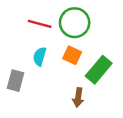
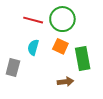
green rectangle: (99, 70) -> (83, 58), turned -50
brown arrow: (78, 97) -> (65, 82), turned -105

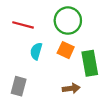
red line: (33, 20) -> (23, 25), moved
gray rectangle: (13, 68) -> (19, 86), moved

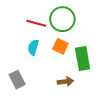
red line: (23, 25) -> (36, 23), moved
gray rectangle: (19, 86) -> (17, 80), turned -42

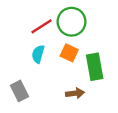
red line: (36, 23) -> (41, 26), turned -48

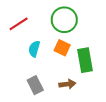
red line: (41, 26) -> (19, 24), moved
gray rectangle: (20, 91) -> (35, 85), moved

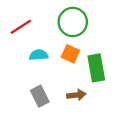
cyan semicircle: (34, 49) -> (39, 55), turned 70

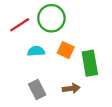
green circle: (73, 22) -> (51, 18), moved

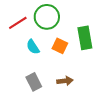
cyan semicircle: (36, 51) -> (33, 47), turned -119
green rectangle: (90, 63) -> (85, 38), moved

